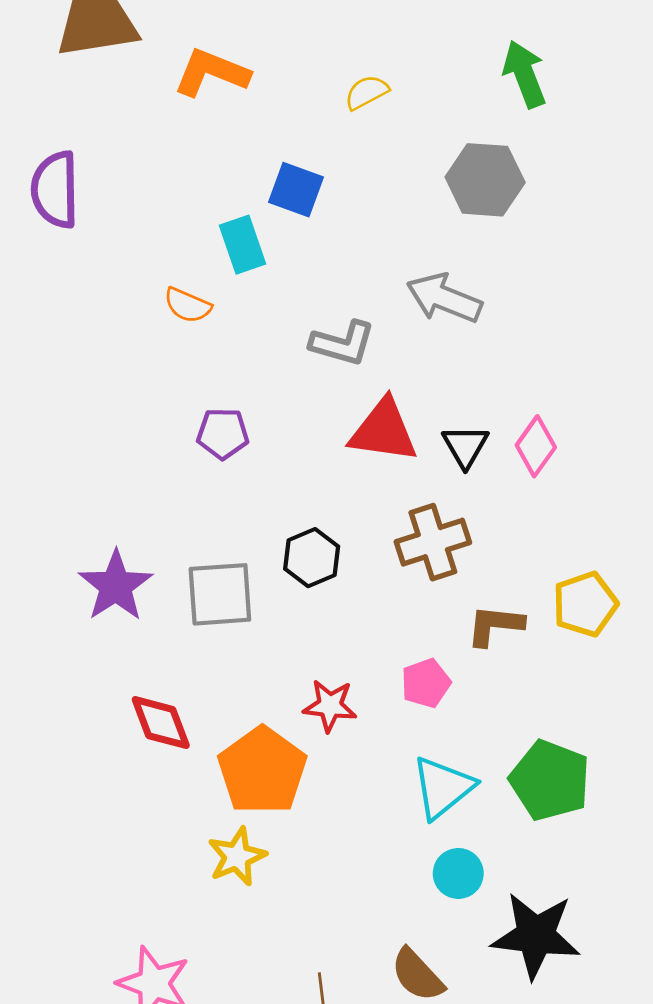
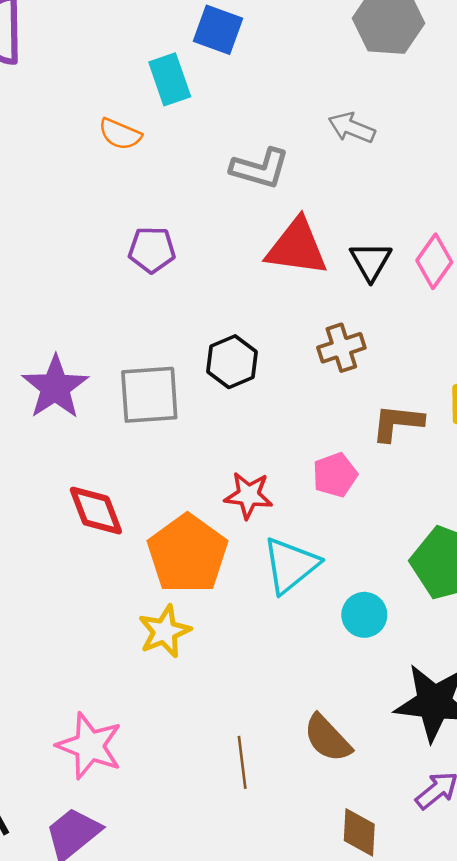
gray arrow: (444, 298) -> (352, 128), size x0.7
brown cross: (433, 542) -> (341, 348), size x0.7
cyan triangle: (443, 787) -> (291, 565), moved
cyan circle: (458, 873) -> (364, 615), moved

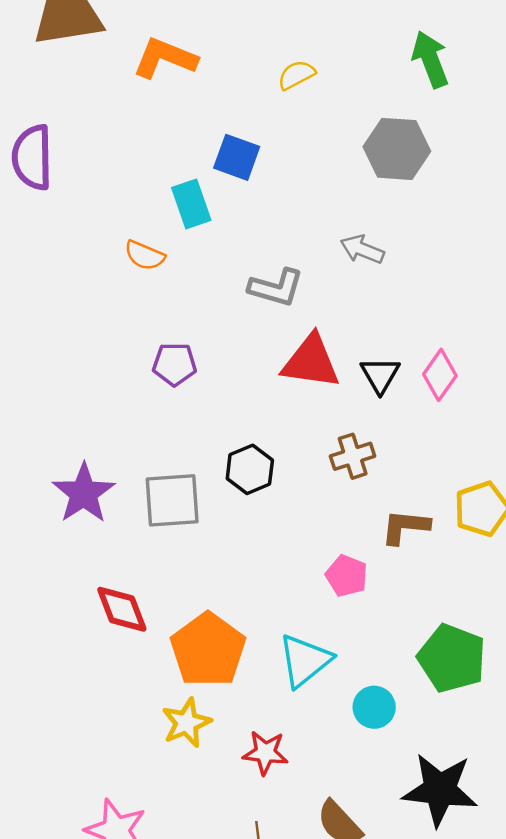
pink pentagon: (335, 475) -> (347, 576), turned -30
red star: (249, 495) -> (265, 753), moved

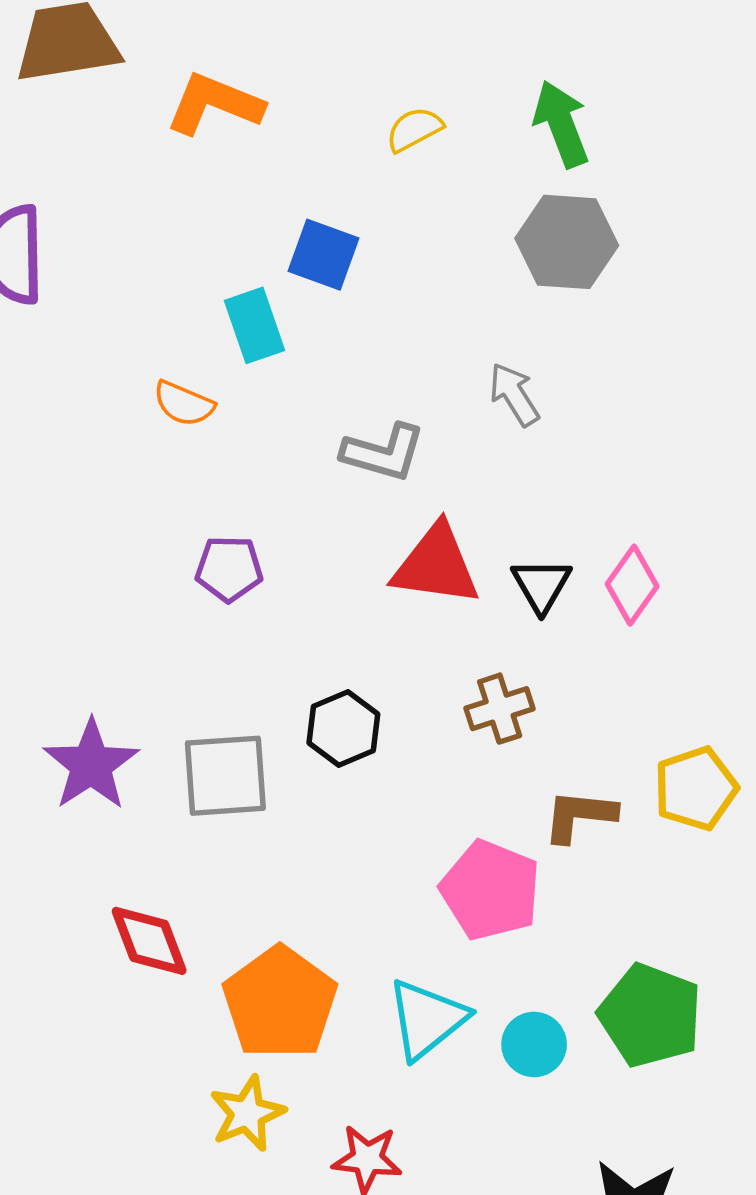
green arrow: (430, 59) -> (561, 124), moved
gray arrow: (362, 249) -> (514, 394), turned 36
pink pentagon: (347, 576) -> (491, 890), size x1.6
cyan circle: (374, 707) -> (534, 1044), moved

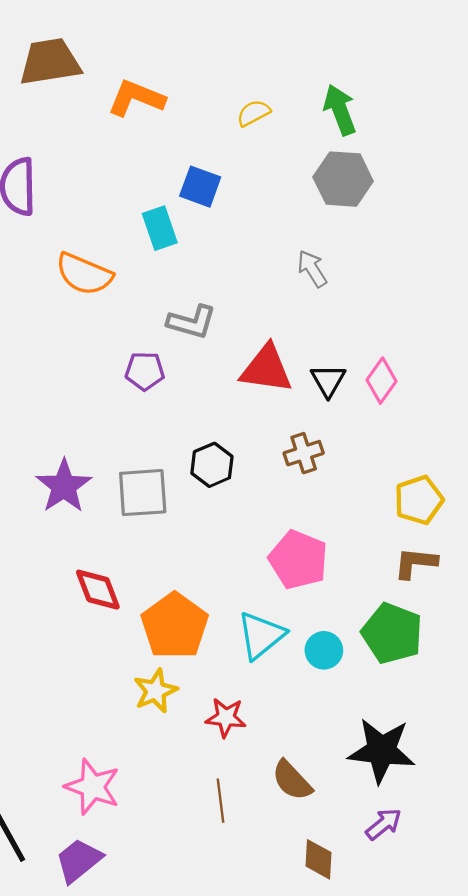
orange semicircle: (184, 404) -> (84, 274), moved, size x1.6
gray L-shape: (383, 453) -> (192, 322), moved
brown L-shape: (579, 816) -> (416, 563), moved

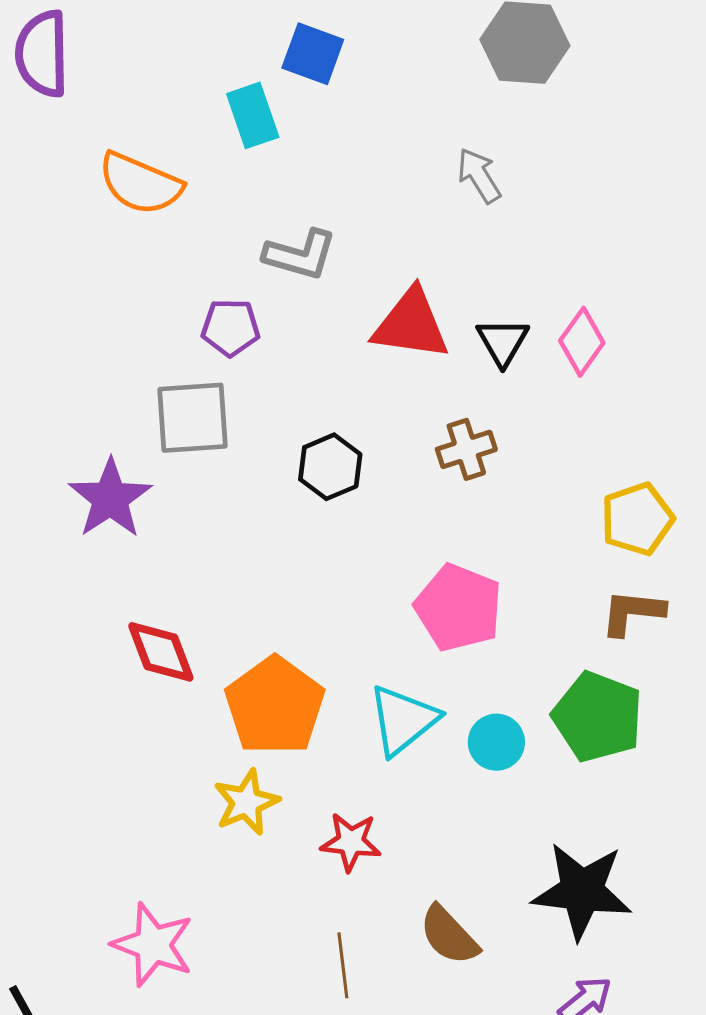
gray square: (143, 493) -> (193, 418), moved

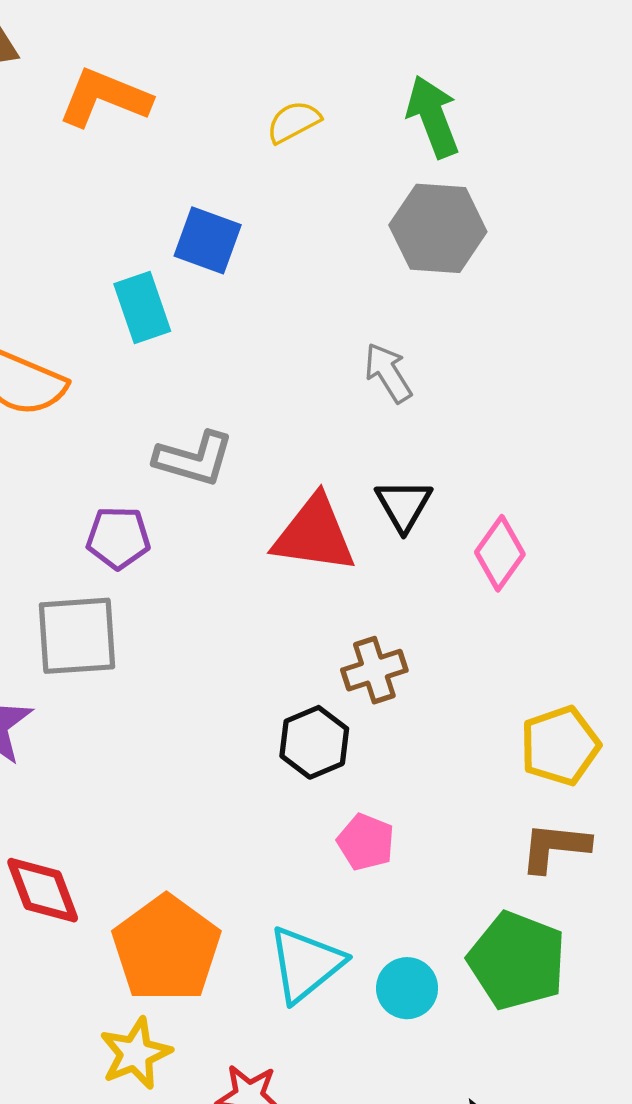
black triangle: (503, 342) -> (404, 505), moved
black hexagon: (330, 467) -> (314, 742), moved
pink pentagon: (458, 608) -> (366, 842), size x0.6

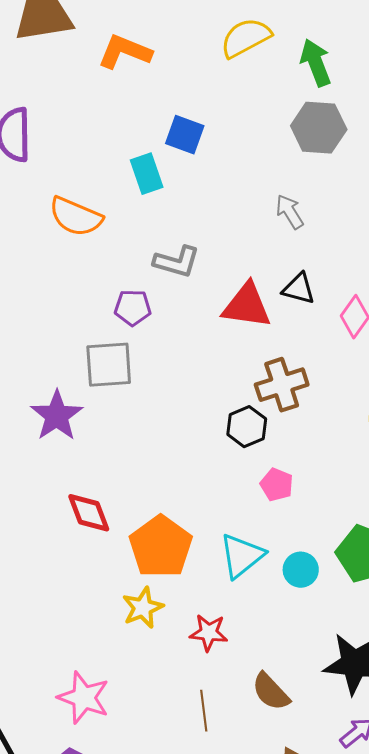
yellow semicircle: (294, 122) -> (246, 38), moved, size x1.6
black triangle: (404, 505) -> (299, 289), turned -45
brown cross: (374, 670) -> (282, 385), size x1.4

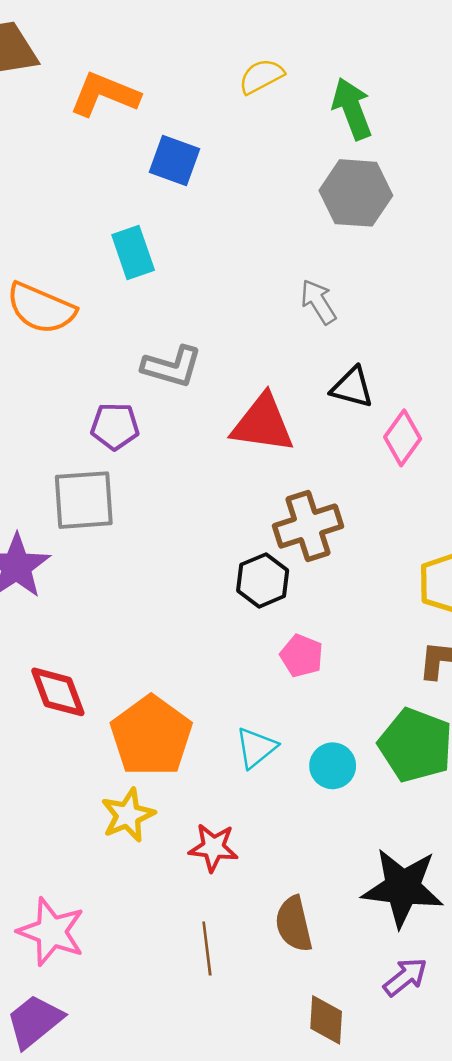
yellow semicircle: (246, 38) -> (261, 76), size x0.7
blue square: (185, 135) -> (175, 161), moved
black triangle: (299, 289) -> (352, 387), moved
cyan triangle: (242, 556) -> (256, 748), size x0.7
brown semicircle: (271, 692) -> (294, 924), turned 30

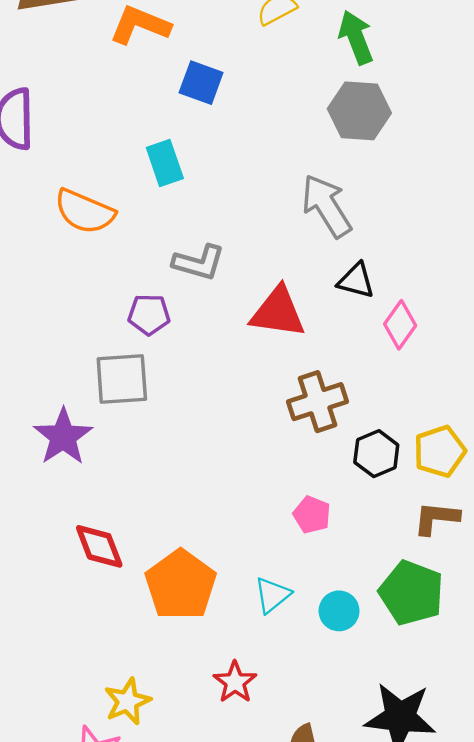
gray arrow: (318, 302) -> (327, 206), size x1.6
black hexagon: (263, 580) -> (376, 454), moved
yellow star: (128, 815) -> (127, 701), moved
red star: (213, 847) -> (235, 682), turned 30

